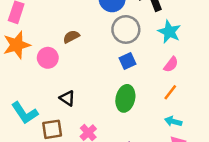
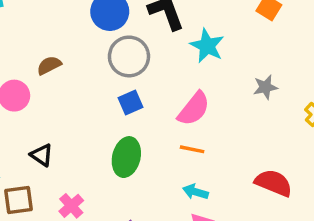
cyan star: (169, 32) -> (207, 46), moved
pink semicircle: (171, 64) -> (194, 109), size x1.5
orange line: (170, 92) -> (192, 149), turned 63

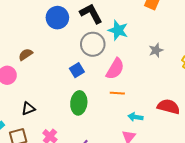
gray circle: (129, 56) -> (93, 44), moved
black triangle: (42, 155) -> (28, 108), turned -48
cyan arrow: (195, 192) -> (135, 117), moved

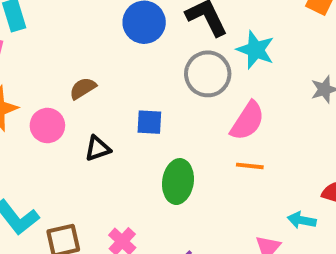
blue square: (77, 70) -> (149, 122), moved, turned 32
black triangle: (28, 108) -> (98, 148), moved
cyan arrow: (135, 117) -> (302, 220), moved

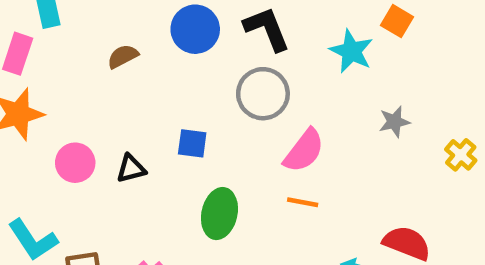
cyan star: (256, 50) -> (351, 51), moved
brown semicircle: (83, 88) -> (123, 56), moved
pink circle: (47, 126) -> (75, 163), moved

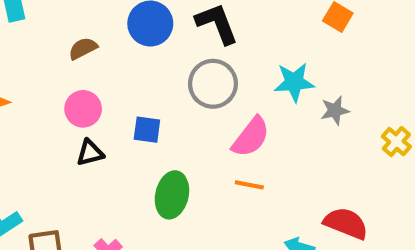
cyan star: (351, 51) -> (294, 82), moved, turned -30
pink circle: (75, 163) -> (83, 109), moved

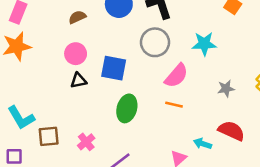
gray star: (335, 110) -> (226, 89), moved
blue square: (147, 130) -> (114, 68), size x1.5

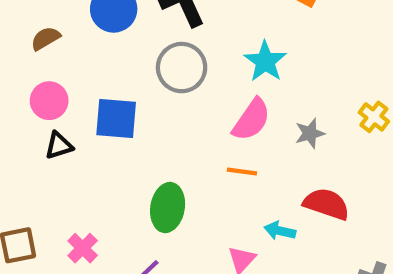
cyan star: (204, 44) -> (265, 61), turned -30
pink semicircle: (176, 76) -> (251, 120), moved
orange line: (174, 105) -> (242, 171), moved
green ellipse: (127, 108) -> (168, 208), moved

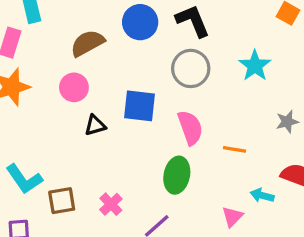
brown semicircle: (46, 38) -> (87, 43), size x1.5
pink circle: (49, 101) -> (74, 87), moved
pink semicircle: (251, 120) -> (190, 128), moved, turned -56

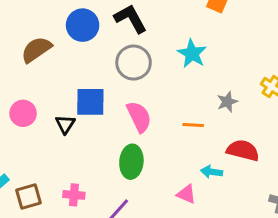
pink circle: (74, 87) -> (23, 113), moved
black triangle: (95, 125) -> (65, 124), moved, turned -35
orange line: (234, 149) -> (193, 125), moved
pink cross: (111, 204) -> (74, 195), turned -35
pink triangle: (232, 217) -> (186, 194), turned -45

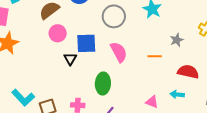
pink circle: (23, 113) -> (58, 33), moved
green ellipse: (131, 162) -> (103, 84), moved
cyan arrow: (212, 172) -> (177, 94), moved

